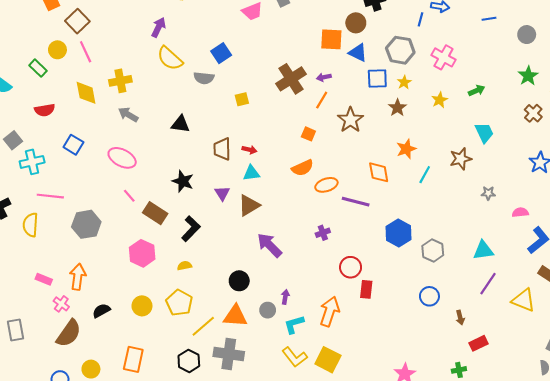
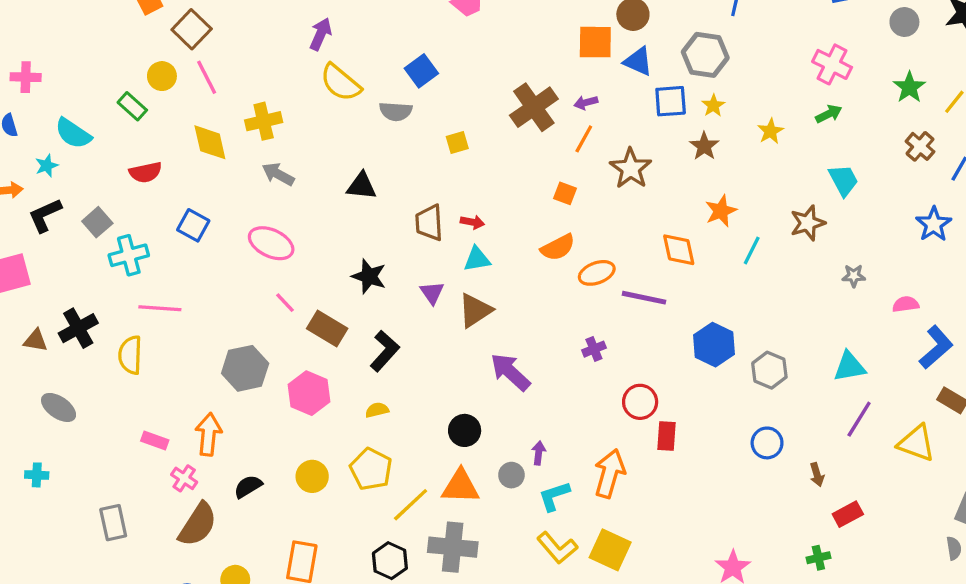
pink cross: (443, 57) -> (832, 64), moved
gray hexagon: (86, 224) -> (245, 368), moved

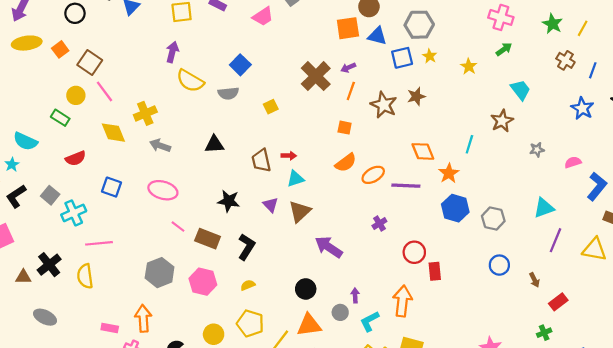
brown star: (704, 146) -> (416, 96), moved, turned 30
orange star: (721, 211) -> (449, 173), moved

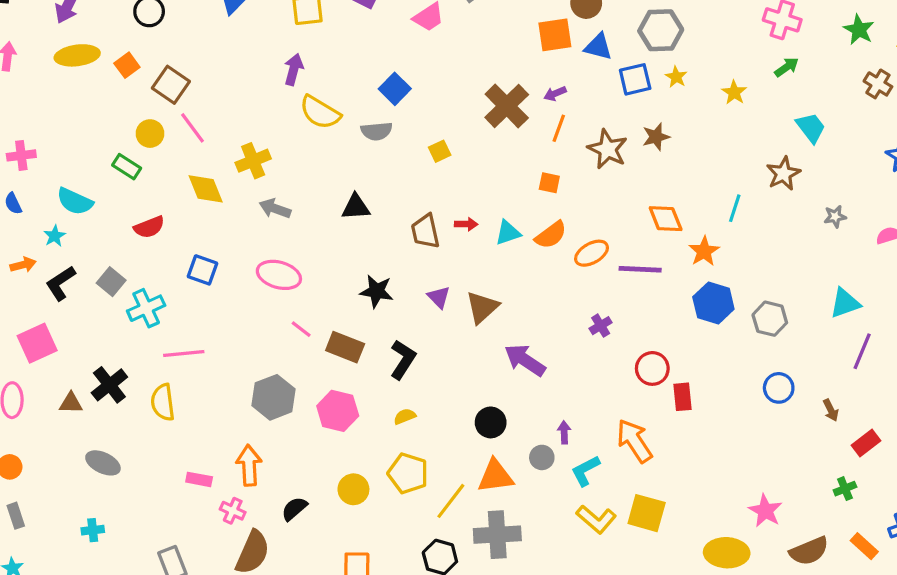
cyan triangle: (296, 179) -> (508, 233), moved
orange arrow: (402, 301) -> (634, 441), turned -40

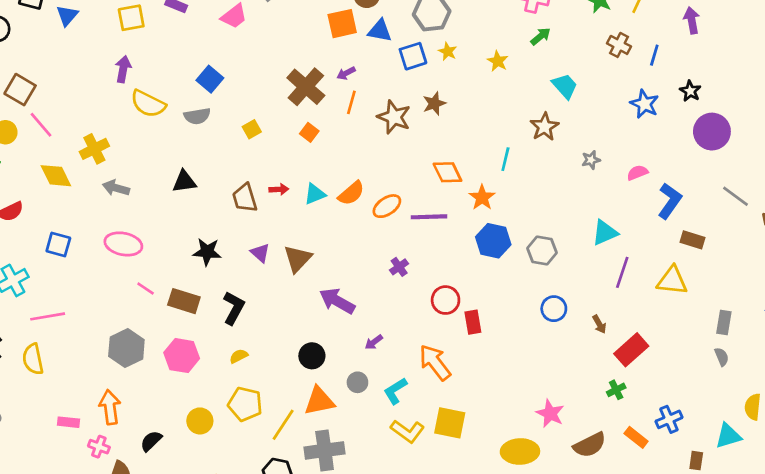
orange square: (549, 183) -> (309, 132), moved, turned 30
purple arrow: (564, 432) -> (374, 342), moved, turned -120
red rectangle: (866, 443) -> (631, 350), size x1.4

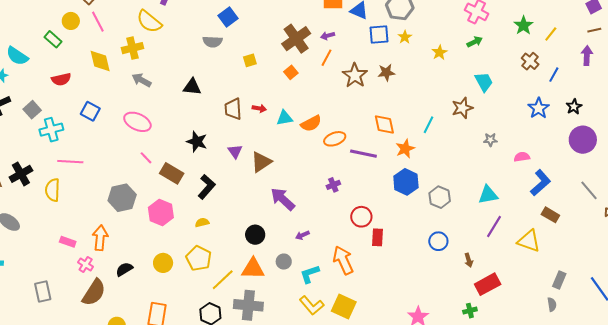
yellow semicircle: (148, 104) -> (149, 21), moved

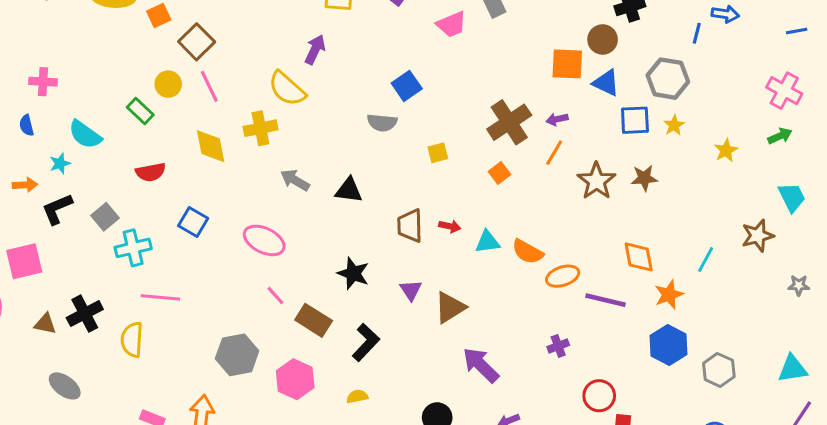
gray arrow: (141, 80) -> (295, 180), moved
orange semicircle: (311, 123) -> (528, 252), turned 55

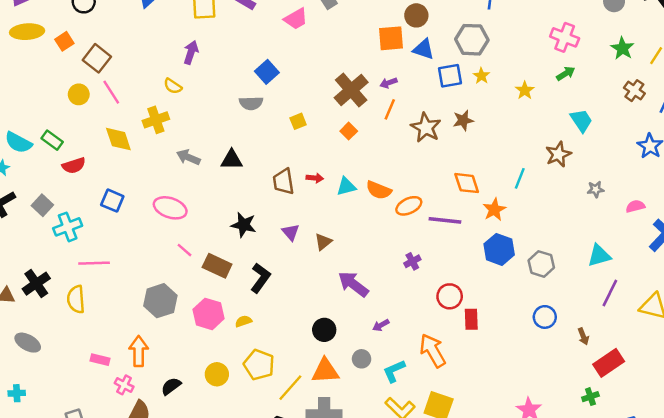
yellow semicircle: (287, 89) -> (173, 86), size x0.6
green rectangle: (140, 111) -> (52, 140), moved
brown triangle: (450, 307) -> (323, 242), size x0.7
yellow semicircle: (357, 396) -> (243, 321), moved

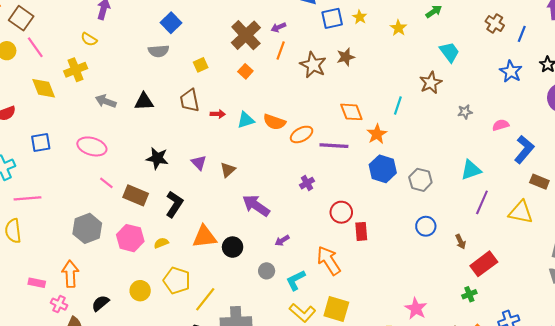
brown trapezoid: (283, 182) -> (190, 100), moved
blue square: (112, 201) -> (41, 142), turned -30
orange triangle: (325, 371) -> (204, 237), moved

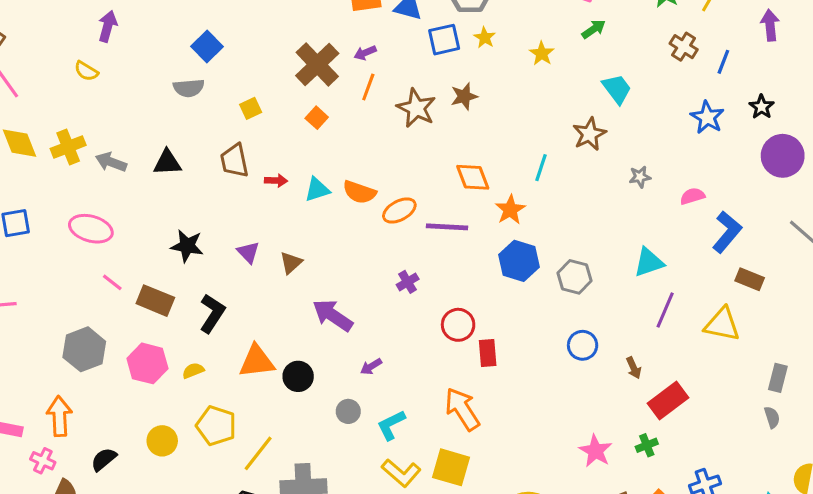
yellow cross: (76, 70) -> (68, 147), moved
orange arrow: (329, 261) -> (462, 409), moved
pink star: (416, 308) -> (596, 451), moved

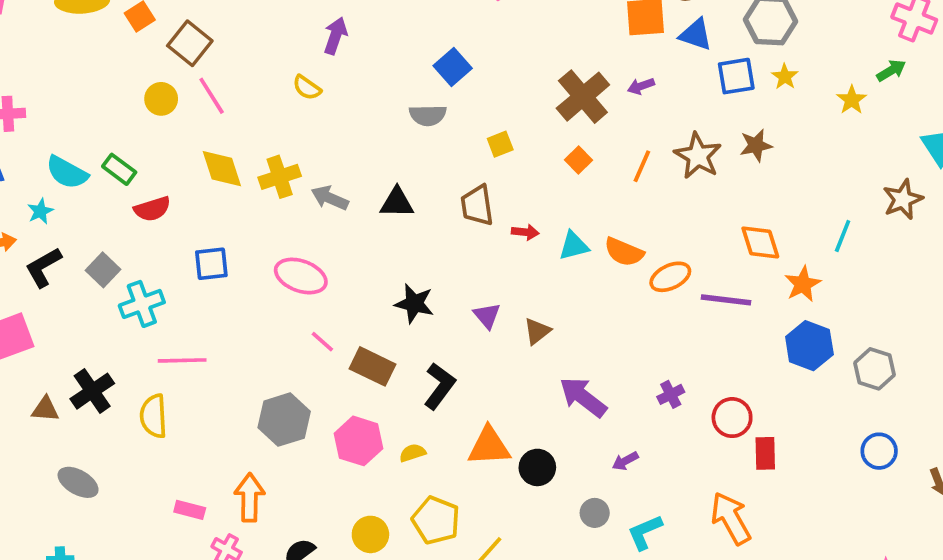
green arrow: (594, 29) -> (891, 70), moved
orange line: (368, 87) -> (642, 166), moved
purple cross: (408, 282) -> (671, 394), moved

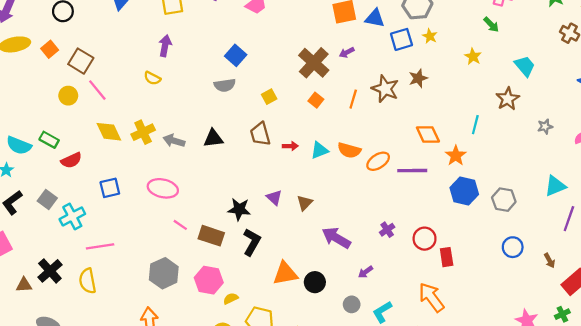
green arrow: (891, 70) -> (491, 25), turned 84
yellow star: (852, 100) -> (473, 57), moved
black star: (414, 304) -> (239, 209), moved
yellow semicircle: (412, 453) -> (231, 299), moved

